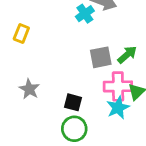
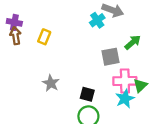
green arrow: (127, 55) -> (133, 42), moved

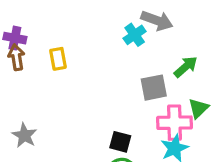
yellow rectangle: (44, 37) -> (58, 59), turned -32
gray star: (51, 83) -> (24, 135), moved
green triangle: (140, 85) -> (198, 108), moved

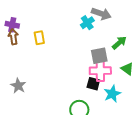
green triangle: (198, 108) -> (127, 69), turned -40
pink cross: (175, 123) -> (100, 71), moved
black square: (120, 142) -> (93, 84), moved

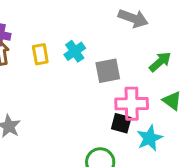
cyan cross: (87, 23) -> (75, 51), moved
gray square: (99, 56) -> (108, 71), moved

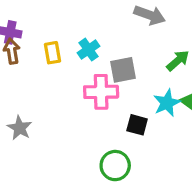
pink cross: (132, 104) -> (101, 92), moved
cyan star: (150, 138) -> (167, 103), moved

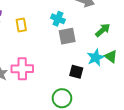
cyan cross: (89, 50) -> (58, 19), moved, turned -32
pink cross: (101, 92) -> (22, 69), moved

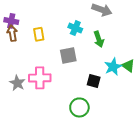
green arrow: (103, 30) -> (99, 39), moved, turned 112
gray square: (67, 36) -> (68, 56), moved

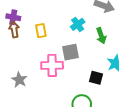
cyan cross: (75, 28) -> (78, 24), turned 32
pink cross: (40, 78) -> (52, 65), moved

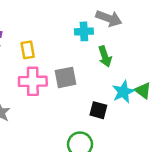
cyan cross: (78, 24) -> (84, 31), moved, turned 32
pink cross: (52, 65) -> (33, 81), moved

